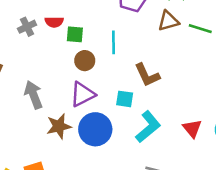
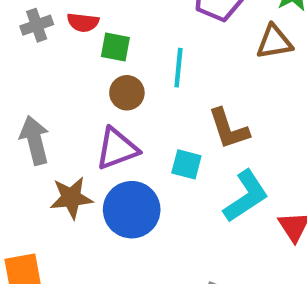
cyan L-shape: (148, 127) -> (246, 196), moved

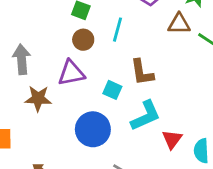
blue circle: (132, 210) -> (93, 129), moved

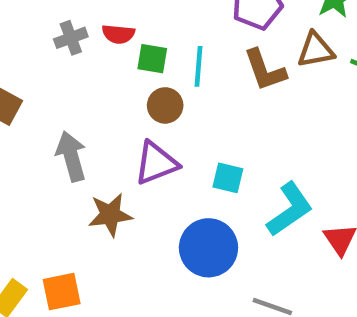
cyan line: (118, 30) -> (198, 66), moved
brown L-shape: (142, 72) -> (265, 70), moved

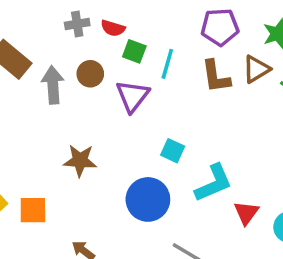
brown triangle: (316, 50) -> (256, 69), turned -32
brown circle: (165, 105) -> (90, 74), moved
gray arrow: (71, 156) -> (53, 85), moved
purple triangle: (156, 163) -> (132, 96), moved, turned -42

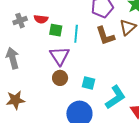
brown circle: (90, 74) -> (60, 78), moved
brown star: (80, 160) -> (15, 100), moved

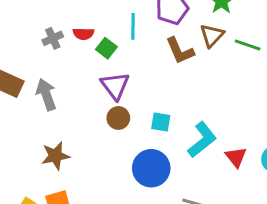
green square: (56, 30) -> (106, 48), turned 32
cyan line: (76, 34) -> (133, 26), moved

